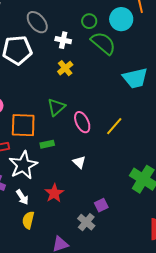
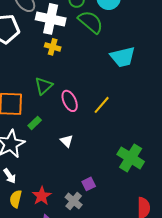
white cross: (63, 40) -> (51, 19), size x1.8
yellow cross: (65, 68) -> (53, 47), turned -35
green rectangle: (47, 144) -> (35, 123), turned -32
red star: (54, 193) -> (42, 196), moved

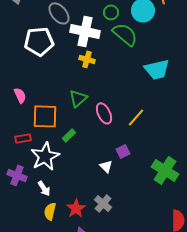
white triangle: (67, 141) -> (106, 166), moved
purple square: (89, 184) -> (123, 151), moved
gray cross: (74, 201) -> (103, 203), moved

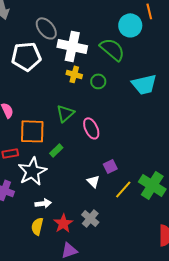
green circle: (111, 12) -> (98, 81), moved
yellow line: (136, 117) -> (123, 189), moved
white arrow: (44, 188) -> (43, 203), moved, turned -63

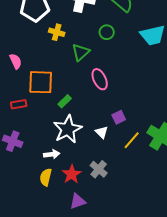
yellow cross: (74, 74) -> (57, 32), moved
green triangle: (65, 113) -> (81, 52), moved
white star: (32, 171) -> (68, 129), moved

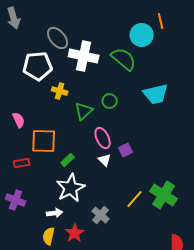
green circle: (107, 32) -> (110, 101), moved
purple square: (119, 117) -> (126, 150), moved
white triangle: (102, 132) -> (105, 160), moved
gray cross: (99, 169) -> (101, 215), moved

